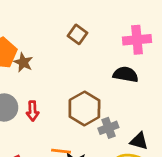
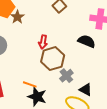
red arrow: (33, 111) -> (43, 42), moved
gray cross: (108, 128) -> (66, 76), turned -32

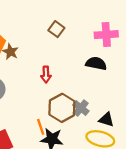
brown hexagon: (53, 59) -> (62, 108), moved
orange line: (30, 84) -> (41, 127), turned 64

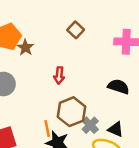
black semicircle: (96, 63) -> (118, 87), moved
gray cross: (81, 108) -> (90, 125), moved

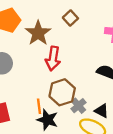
brown star: (25, 47) -> (38, 33), moved, size x1.6
red arrow: (59, 75) -> (53, 59), size x1.5

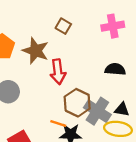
orange line: (39, 106) -> (58, 123), turned -48
gray cross: (78, 106) -> (97, 111), size x1.6

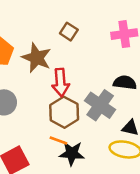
brown hexagon: (77, 103) -> (64, 112), moved
gray cross: (97, 111) -> (100, 105), moved

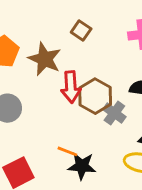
gray cross: (100, 105) -> (114, 113), size x0.7
brown hexagon: (64, 112) -> (95, 96), moved

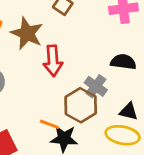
brown hexagon: (95, 96) -> (81, 105), moved

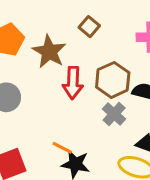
brown hexagon: (81, 105) -> (113, 80), moved

